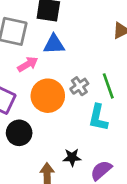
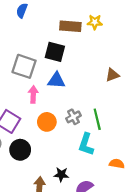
pink arrow: (28, 64) -> (33, 94), turned -63
orange circle: (48, 96) -> (47, 122), size x0.7

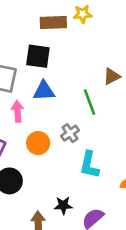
green line: (97, 119) -> (90, 102), moved

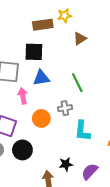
brown triangle: (112, 76) -> (80, 39), moved
gray cross: (70, 133) -> (65, 108), turned 32

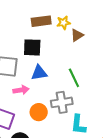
yellow star: (65, 16) -> (64, 23), moved
pink arrow: (23, 96) -> (21, 90), turned 91
gray cross: (65, 108) -> (62, 102), size x1.5

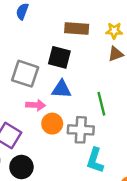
yellow star: (64, 23) -> (114, 31), moved
orange circle: (39, 112) -> (52, 124), moved

